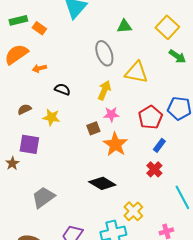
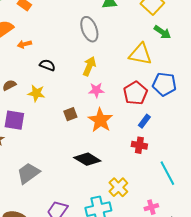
yellow triangle: (136, 72) -> (140, 54), moved
brown square: (93, 128) -> (70, 114), moved
red cross: (154, 169) -> (139, 145), turned -35

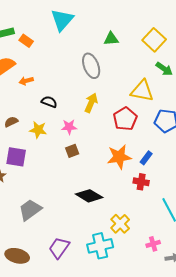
pink star: (96, 90) -> (69, 127), moved
red pentagon: (135, 93) -> (125, 119), moved
orange star: (100, 120) -> (119, 157), moved, turned 30

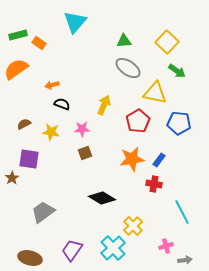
gray ellipse: (91, 66) -> (128, 68), moved, turned -35
orange arrow: (26, 81) -> (52, 85), moved
cyan cross: (100, 246) -> (113, 248), turned -30

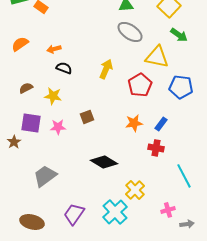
orange semicircle: (16, 69) -> (20, 44), moved, size x0.7
pink star: (82, 129) -> (58, 127), moved
orange star: (132, 159) -> (134, 123), size x0.7

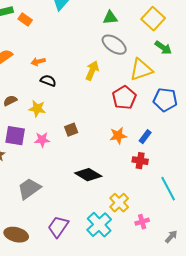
yellow triangle: (157, 57) -> (141, 70), turned -30
yellow arrow: (106, 69) -> (92, 71), moved
pink cross: (168, 210) -> (142, 222), moved
gray arrow: (187, 224) -> (171, 237), turned -40

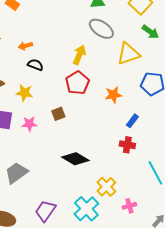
red pentagon: (124, 98) -> (77, 83), moved
orange star: (118, 136) -> (113, 95), moved

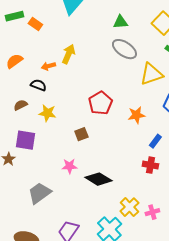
yellow arrow: (79, 55) -> (68, 54), moved
black semicircle: (35, 65) -> (38, 85), moved
pink star: (29, 124) -> (69, 166), moved
pink cross: (129, 206) -> (152, 212), moved

